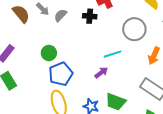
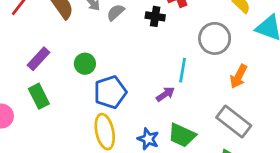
green circle: (49, 53) -> (85, 64), moved
cyan line: (113, 54) -> (183, 70), turned -66

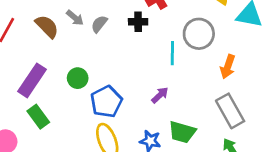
purple rectangle: (38, 59) -> (32, 80), size x1.4
cyan line: (183, 70) -> (172, 53), moved
gray rectangle: (234, 122) -> (230, 111), turned 32

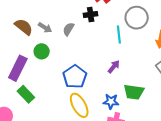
gray arrow: (75, 18) -> (45, 28), moved
gray semicircle: (99, 24) -> (68, 29), moved
green circle: (78, 78) -> (42, 51), moved

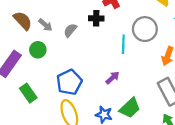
green trapezoid: (134, 92) -> (130, 108), turned -60
green rectangle: (26, 94) -> (28, 93), moved

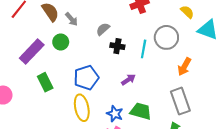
black cross: (96, 18) -> (117, 46), moved
gray semicircle: (70, 30) -> (103, 29), moved
green trapezoid: (130, 108) -> (141, 111), turned -130

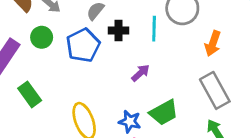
blue pentagon: (86, 78) -> (83, 45), moved
green trapezoid: (141, 111) -> (164, 113), turned 145

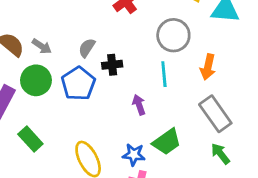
cyan line: (154, 29) -> (164, 74), moved
green circle: (42, 37) -> (36, 80), size x1.4
purple arrow: (140, 73) -> (139, 105), turned -60

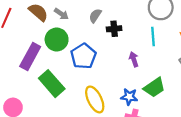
blue pentagon: (78, 84) -> (83, 56), moved
green rectangle: (30, 139) -> (52, 84), size x1.4

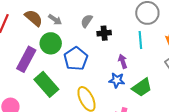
blue star: (129, 97) -> (117, 80), moved

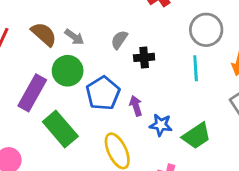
purple arrow: (123, 61) -> (136, 106), moved

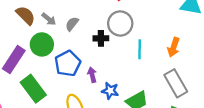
gray circle: (206, 30) -> (120, 24), moved
gray semicircle: (119, 40) -> (72, 24), moved

